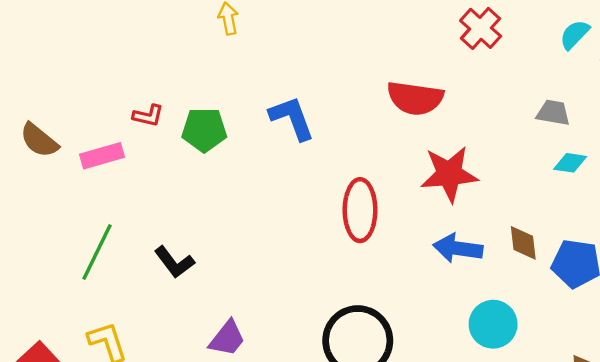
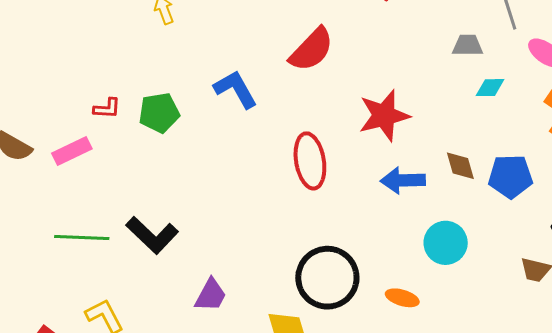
red semicircle: (415, 98) -> (312, 49), moved, turned -45
green line: (97, 252) -> (82, 238), turned 76
black L-shape: (174, 262) -> (152, 235), size x1.4

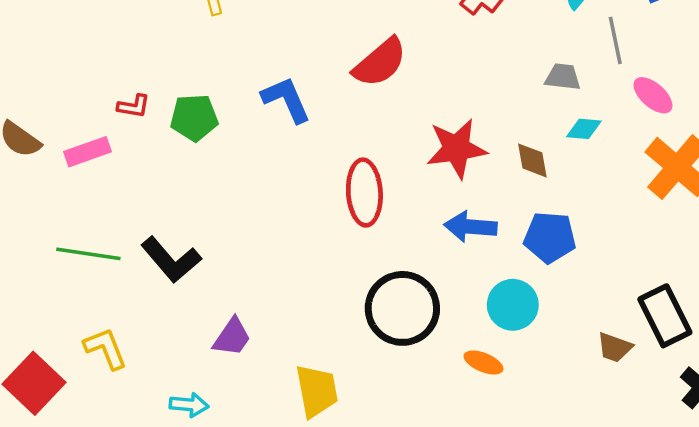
brown diamond: (460, 166) -> (532, 160), moved
blue pentagon: (510, 176) -> (550, 237), moved
black circle: (327, 278) -> (402, 308), moved
orange ellipse: (402, 298) -> (484, 363), moved

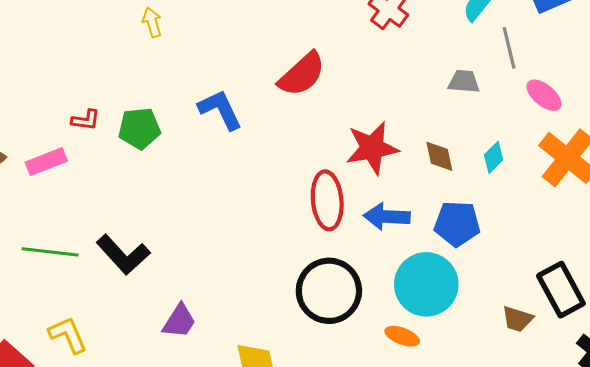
cyan diamond: (584, 129) -> (494, 157), moved, turned -48
red ellipse: (364, 193) -> (327, 200), moved
cyan circle: (513, 305) -> (426, 284), size x1.4

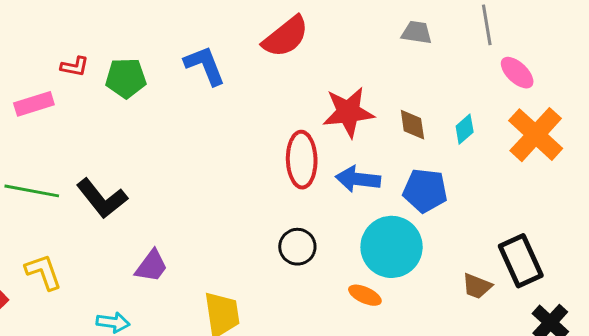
gray trapezoid: (464, 82) -> (417, 32), moved
black circle: (329, 291) -> (297, 247), size x0.6

